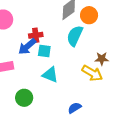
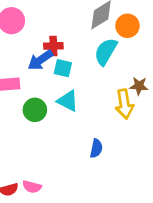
yellow arrow: (92, 73) -> (124, 104), turned 45
green circle: (24, 98) -> (35, 110), moved
blue semicircle: (75, 108) -> (96, 148), turned 128

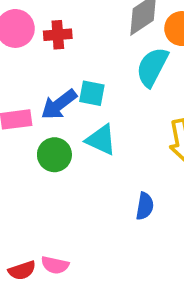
red cross: (53, 46) -> (58, 35), moved
blue arrow: (40, 60) -> (59, 104), moved

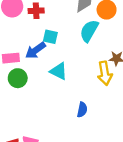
cyan square: (92, 93) -> (50, 37), moved
green circle: (54, 155) -> (18, 78), moved

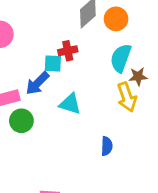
red cross: (36, 11) -> (68, 51), moved
cyan semicircle: (89, 31) -> (121, 58), moved

